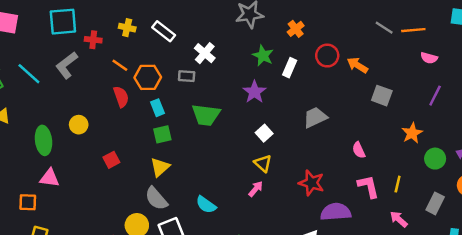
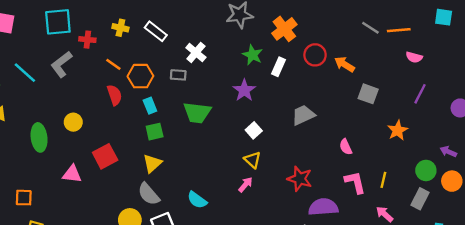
orange cross: (296, 29) -> (284, 29), size x1.5
green circle: (435, 159) -> (426, 170), moved
red square: (111, 160) -> (105, 156), size x1.5
pink triangle: (50, 178) -> (72, 174), moved

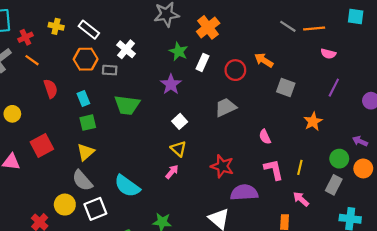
red cross: (87, 40) -> (25, 37), turned -32
red circle: (315, 55) -> (235, 70), moved
orange line: (113, 64) -> (32, 60), moved
orange hexagon: (140, 76) -> (86, 59), moved
cyan semicircle: (197, 200) -> (127, 186), size x1.4

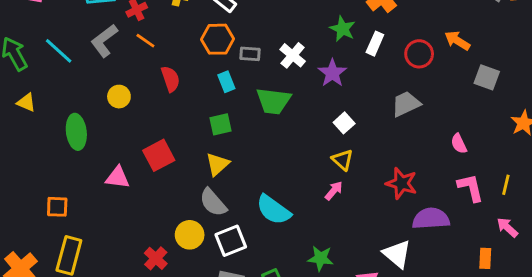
white cross: (126, 49) -> (293, 55), moved
cyan rectangle: (83, 98) -> (226, 82), moved
yellow circle: (12, 114) -> (119, 97), moved

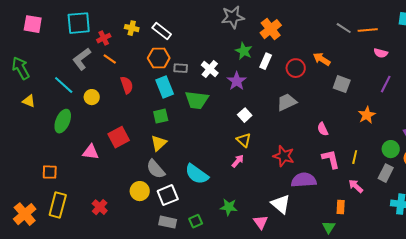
cyan line: (59, 51) -> (64, 85), moved
cyan rectangle: (226, 82) -> (165, 87), size x1.5
green ellipse: (76, 132) -> (63, 121), turned 30
red cross: (156, 258) -> (100, 207), moved

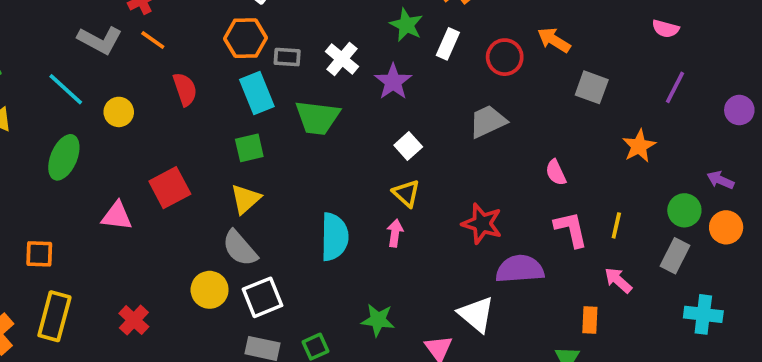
gray L-shape: (82, 59) -> (100, 40), turned -115
pink arrow: (238, 161) -> (395, 233), turned -32
cyan semicircle: (197, 174) -> (334, 237), moved, turned -125

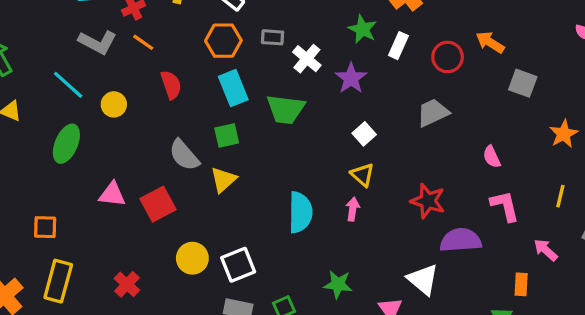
gray rectangle: (287, 57) -> (273, 37), moved
red square: (170, 188) -> (158, 204), moved
yellow line: (616, 225) -> (560, 196), moved
gray semicircle: (240, 248) -> (184, 155), moved

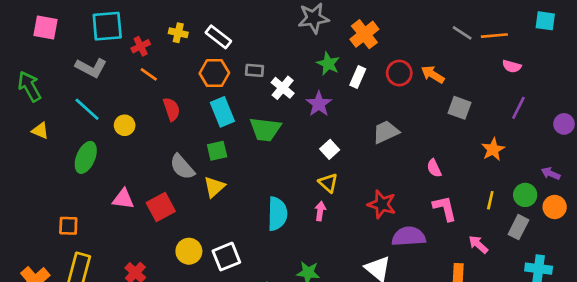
gray L-shape: (97, 42) -> (91, 68), moved
red circle: (448, 57) -> (399, 73), moved

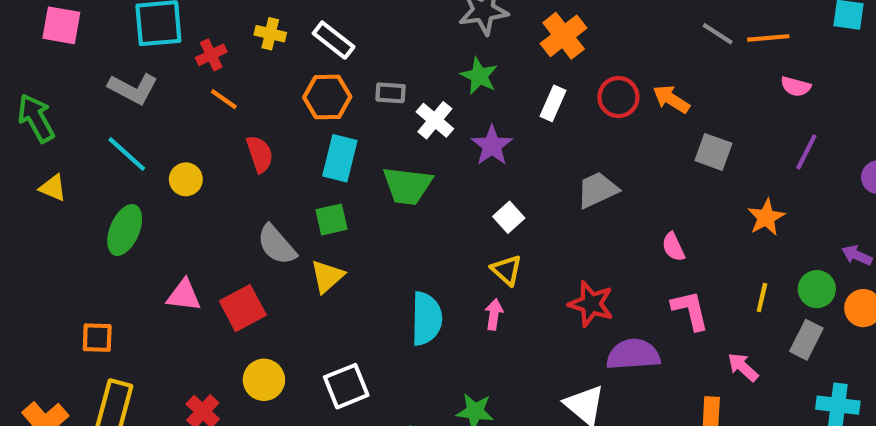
green star: (328, 64) -> (479, 76), moved
cyan rectangle: (222, 112) -> (340, 158), turned 36
yellow circle: (189, 251) -> (264, 380), moved

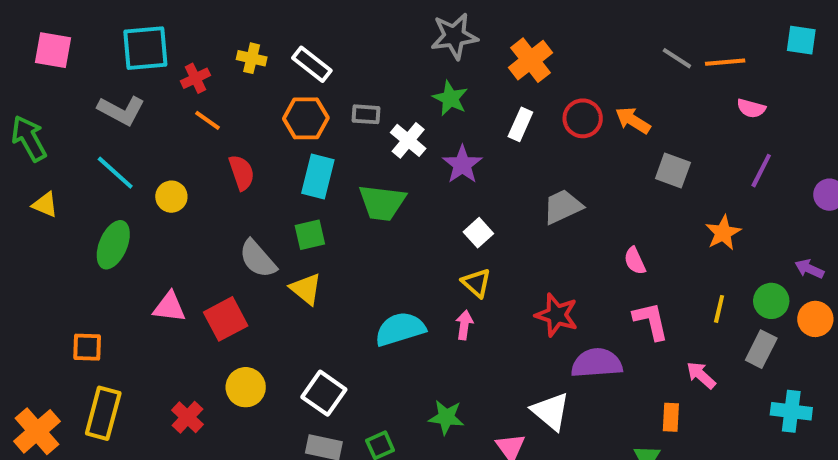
yellow triangle: (327, 276) -> (306, 289), turned -39
cyan semicircle: (426, 319) -> (400, 329), turned -108
white square: (346, 386) -> (324, 393), turned -33

